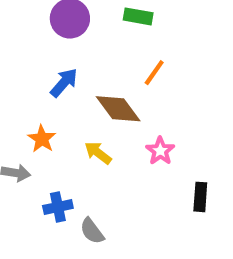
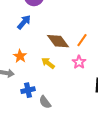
orange line: (154, 73) -> (82, 40), moved
blue arrow: (64, 83) -> (24, 22), moved

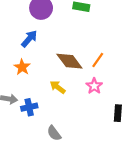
orange star: (20, 56) -> (22, 67), moved
blue cross: (28, 90) -> (29, 107), moved

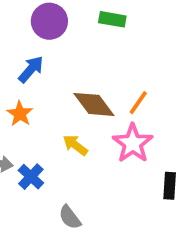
pink star: (94, 86) -> (133, 143), size x1.5
blue cross: (29, 107) -> (31, 177), turned -35

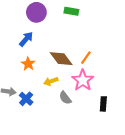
orange star: (20, 114) -> (28, 64), moved
yellow arrow: (75, 145) -> (51, 81), turned -56
gray semicircle: (70, 217) -> (65, 98), moved

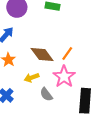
black rectangle: (103, 104) -> (85, 101), size x1.6

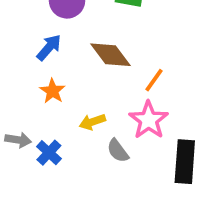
brown diamond: (42, 54) -> (111, 55), moved

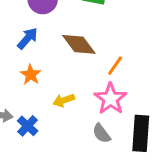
gray semicircle: (118, 151) -> (101, 133), moved

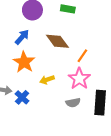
orange star: (31, 75) -> (24, 62), size x1.5
gray semicircle: (101, 133) -> (73, 103), turned -64

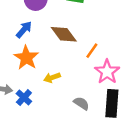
pink star: (79, 79) -> (107, 72), moved
gray semicircle: (73, 103) -> (81, 103), turned -136

